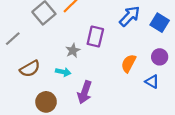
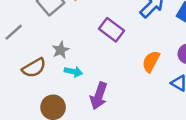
purple rectangle: (95, 37) -> (112, 30), turned -66
gray star: (73, 50) -> (61, 50), moved

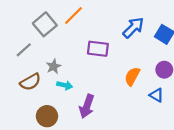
purple rectangle: (112, 30) -> (98, 49), turned -30
gray line: (14, 32) -> (24, 50), moved

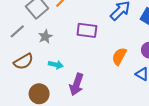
gray star: (54, 66) -> (45, 37), moved

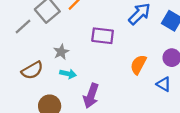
gray line: (17, 31) -> (23, 27), moved
gray star: (45, 37) -> (61, 52), moved

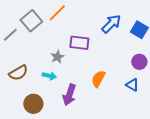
gray star: (61, 52) -> (57, 57), moved
orange semicircle: (138, 65) -> (98, 79), moved

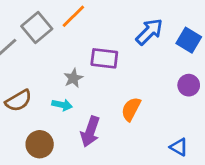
blue triangle: (132, 85) -> (179, 147), moved

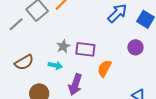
purple rectangle: (104, 58) -> (85, 49), moved
purple circle: (189, 85) -> (135, 47), moved

